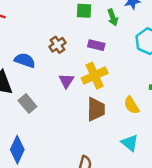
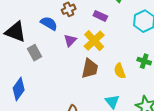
blue semicircle: (25, 60) -> (49, 23), moved
yellow cross: (95, 76) -> (94, 41), turned -30

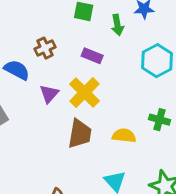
yellow semicircle: (120, 71) -> (124, 136), turned 119

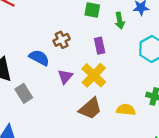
purple rectangle: (92, 56) -> (100, 46), turned 56
brown trapezoid: (80, 134) -> (90, 109), turned 40

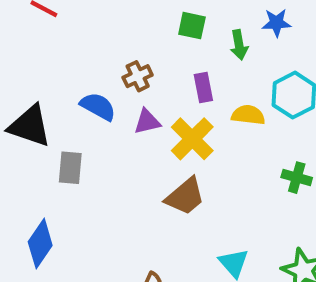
purple triangle: (65, 77) -> (147, 122), moved, turned 35
gray rectangle: (24, 93) -> (70, 168), turned 36
yellow semicircle: (126, 110) -> (248, 115), moved

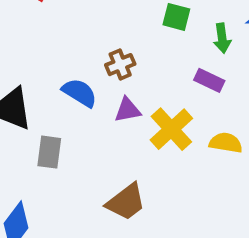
purple rectangle: (203, 87) -> (209, 80), moved, turned -56
yellow semicircle: (248, 115) -> (226, 143), moved
brown trapezoid: (185, 196) -> (126, 202), moved

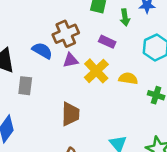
brown cross: (120, 65) -> (66, 34), size x1.5
purple rectangle: (209, 80) -> (107, 42), moved
brown trapezoid: (126, 202) -> (70, 114), turned -50

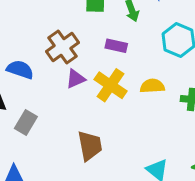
blue semicircle: (42, 51) -> (20, 70), moved
gray rectangle: (25, 86) -> (26, 123), turned 36

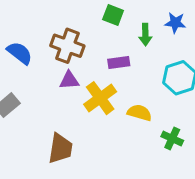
purple rectangle: (116, 46) -> (119, 62), turned -40
brown cross: (63, 47) -> (67, 46), turned 36

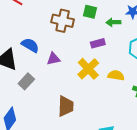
green arrow: (145, 35) -> (113, 22), turned 96
brown cross: (67, 46) -> (63, 21), moved
purple triangle: (69, 80) -> (53, 59), moved

